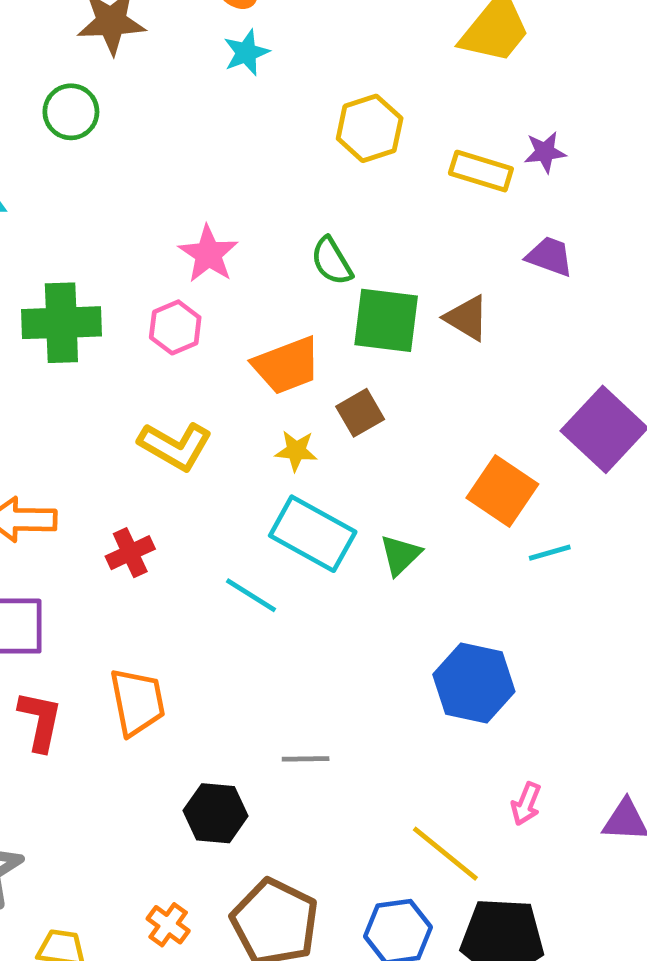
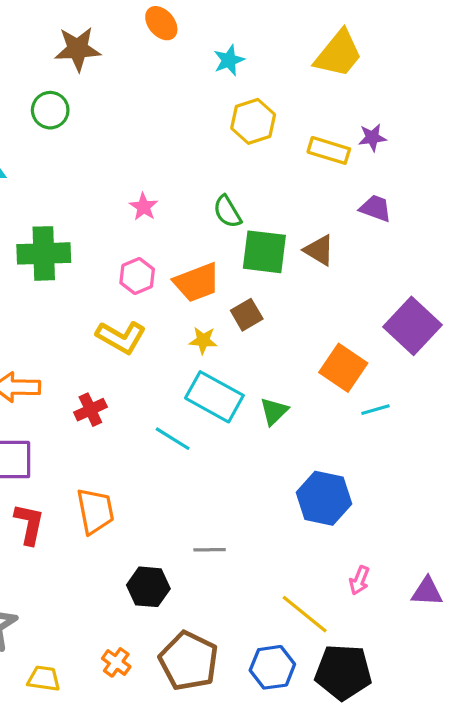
cyan star: (246, 53) -> (229, 60), moved
pink star: (208, 254) -> (144, 207), size x0.7
pink hexagon: (175, 327) -> (137, 276), moved

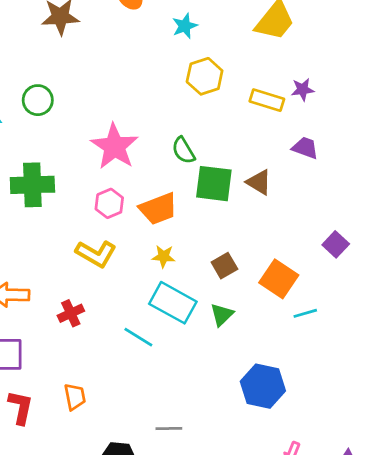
green circle: (50, 110) -> (38, 100), moved
pink star: (144, 207) -> (115, 146), size x2.0
brown square: (247, 315) -> (224, 266), moved
purple square: (413, 326) -> (336, 244), size x0.6
orange trapezoid: (95, 511) -> (75, 397), size x0.7

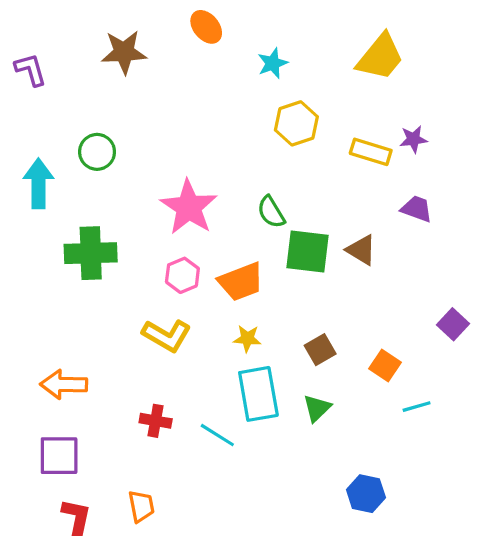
orange square: (279, 279) -> (385, 365), size x0.7
cyan rectangle: (173, 303) -> (258, 394), turned 51
red cross: (71, 313) -> (156, 421), moved, turned 35
blue hexagon: (263, 386) -> (366, 494), size x0.7

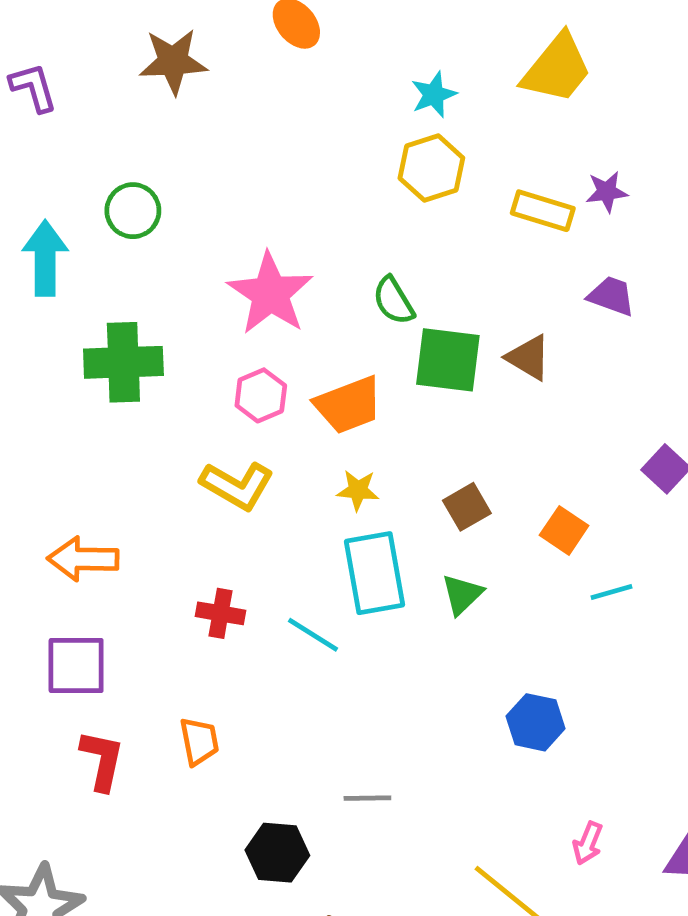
cyan star: (273, 63) -> (434, 95), moved

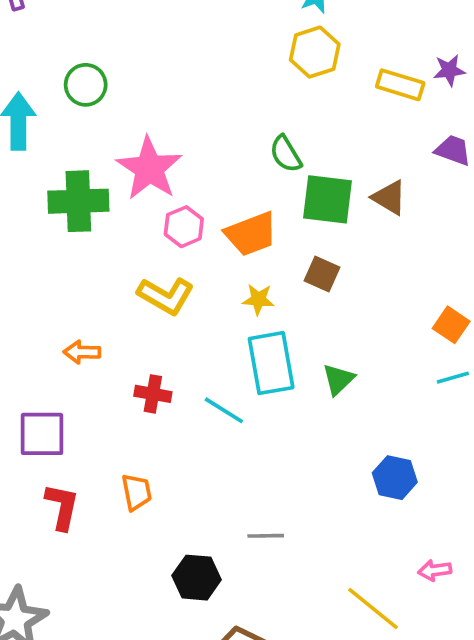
pink star: (270, 294) -> (149, 168), moved
brown square: (467, 507) -> (322, 274), moved, turned -36
orange square: (564, 530) -> (451, 325), moved
orange arrow: (83, 559) -> (82, 352), moved, size x0.7
pink arrow: (588, 843) -> (435, 570), turned 60

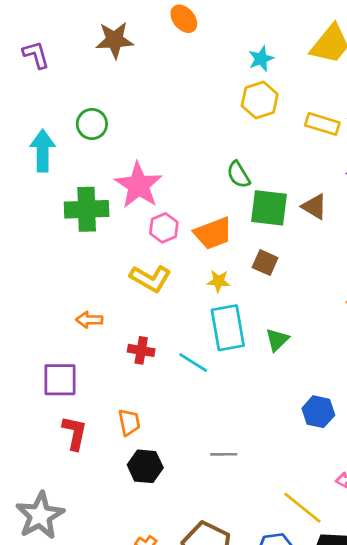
black hexagon: (197, 578) -> (145, 466), moved

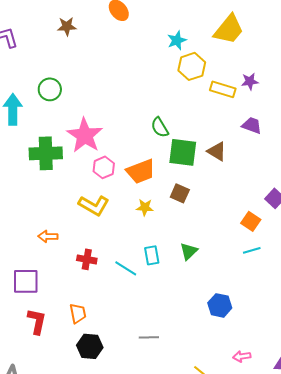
brown star: (115, 40) -> (67, 26), size x0.7
yellow hexagon: (260, 100) -> (192, 66), moved
cyan rectangle: (228, 328) -> (152, 255), moved, size x0.6

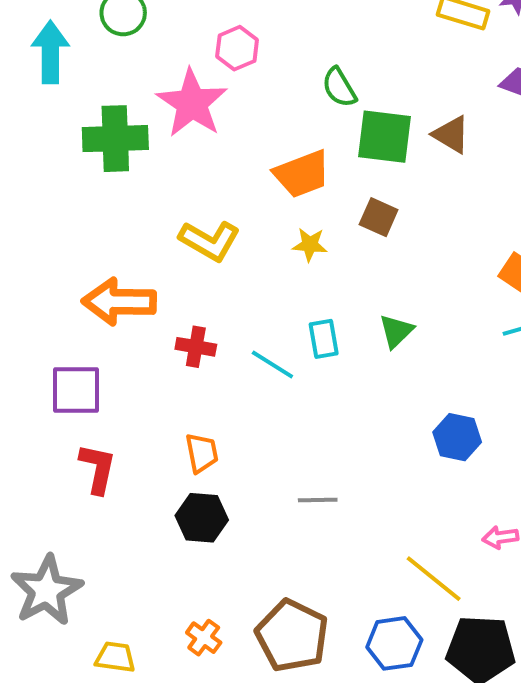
pink hexagon: (104, 167) -> (237, 48), moved
orange arrow: (48, 236) -> (119, 302), size x1.8
orange trapezoid: (78, 313) -> (202, 453), moved

